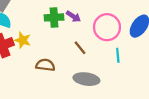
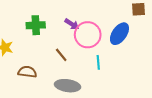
purple arrow: (73, 16) -> (72, 24), moved

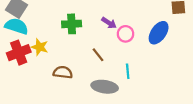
pink circle: (88, 35) -> (126, 34), size x0.6
cyan line: (98, 62) -> (128, 71), moved

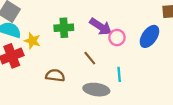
purple arrow: (109, 23) -> (101, 27), size x1.5
yellow star: (40, 47) -> (32, 41), moved

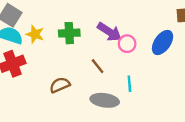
yellow star: (32, 41) -> (35, 34), moved
brown semicircle: (55, 75) -> (60, 85), turned -30

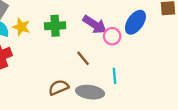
blue ellipse: (162, 42) -> (135, 22), moved
brown semicircle: (60, 85) -> (59, 87), moved

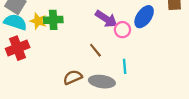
green cross: (55, 26) -> (53, 20), moved

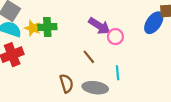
blue ellipse: (144, 17) -> (154, 23), moved
brown semicircle: (73, 77) -> (66, 83), turned 96

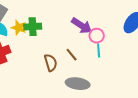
cyan line: (118, 73) -> (99, 51), moved
brown semicircle: (66, 83) -> (51, 63), moved

